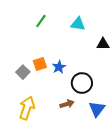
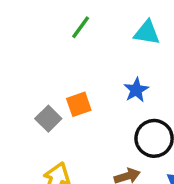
blue star: (59, 67) -> (136, 90), moved

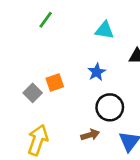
green line: (81, 27) -> (46, 20), moved

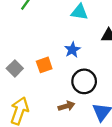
orange square: (55, 82) -> (44, 65), moved

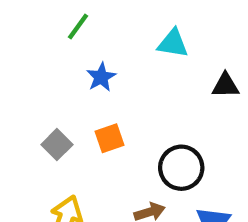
blue star: (72, 50) -> (101, 77), moved

